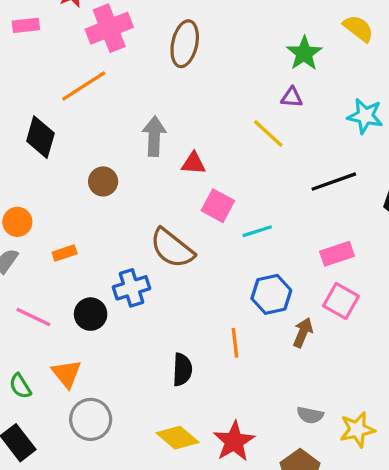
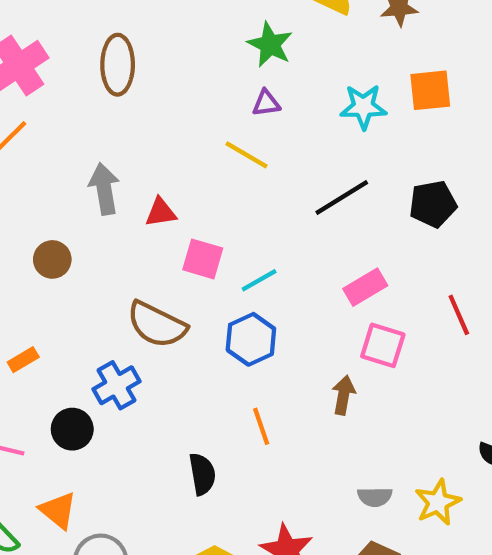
blue hexagon: (271, 294) -> (251, 339), moved

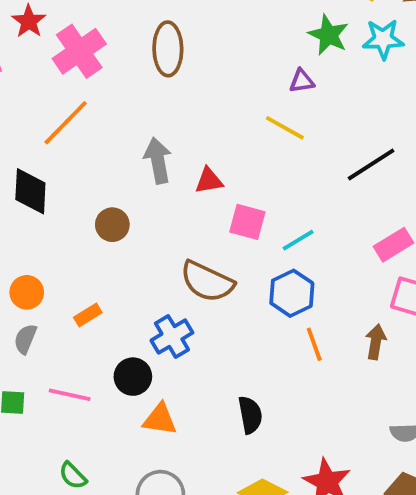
green star: (270, 45) -> (328, 35), moved
cyan star: (363, 107) -> (383, 39), moved
orange line: (261, 426) -> (314, 344), moved
orange triangle: (58, 510) -> (160, 419), moved, turned -30

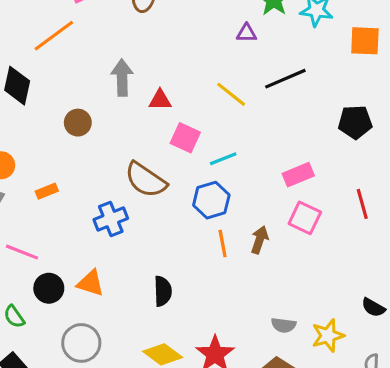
yellow line: (285, 128) -> (231, 94), moved
black line: (371, 165) -> (285, 79), moved
brown arrow: (376, 342) -> (260, 240), moved
black circle: (133, 377) -> (49, 288), moved

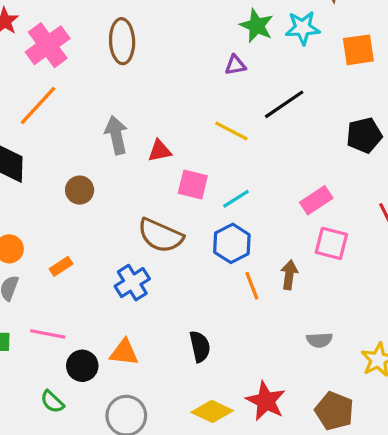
gray semicircle: (284, 325) -> (319, 340), moved

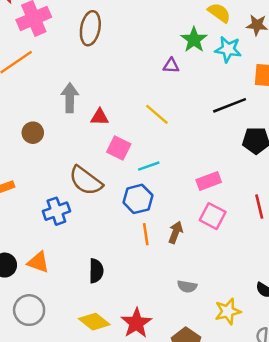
black line: (284, 104) -> (230, 105), moved

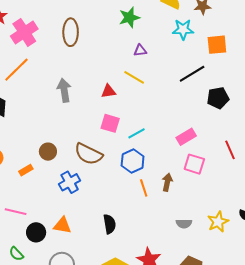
green star: (194, 40) -> (129, 17), moved, turned 30
yellow line: (157, 114) -> (134, 77), moved
red triangle: (100, 117) -> (109, 91), moved
brown circle: (33, 133) -> (48, 152), moved
yellow star: (228, 311) -> (218, 222), moved

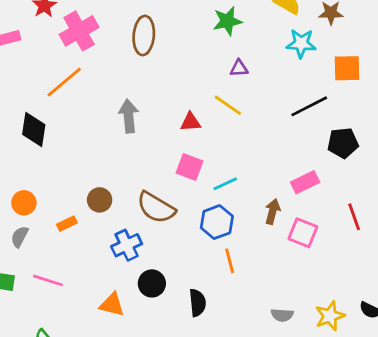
pink rectangle: (186, 137) -> (305, 182), moved
brown arrow: (167, 182) -> (273, 211), moved
black semicircle: (110, 224) -> (198, 303), moved
black circle: (36, 232) -> (152, 283), moved

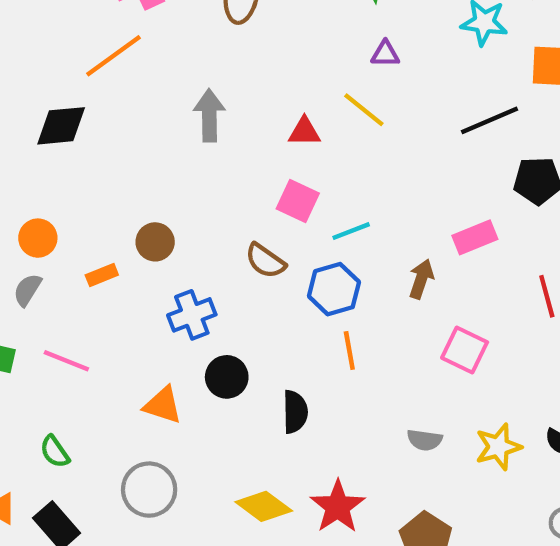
black diamond: (34, 129) -> (61, 126), turned 72
brown semicircle: (156, 208) -> (265, 261), moved, size x0.7
pink square: (303, 233) -> (465, 350), moved

